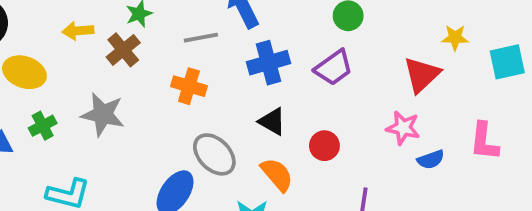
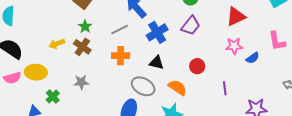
red triangle: (422, 75) -> (236, 17), turned 35
gray star: (103, 114) -> (81, 82), size x0.7
black triangle: (272, 121) -> (157, 63), moved

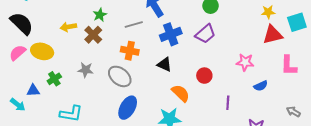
red triangle: (236, 17) -> (273, 35), moved
blue semicircle: (253, 58) -> (261, 86), moved
pink semicircle: (12, 78) -> (18, 53), turned 144
gray ellipse: (143, 86) -> (120, 76), moved

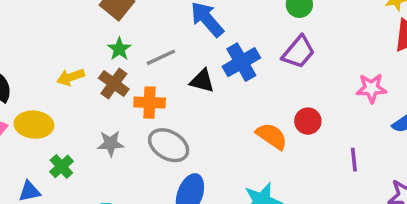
gray line: (134, 24) -> (161, 57), moved
orange cross: (130, 51) -> (150, 103), moved
black triangle: (164, 64) -> (202, 81), moved
orange semicircle: (181, 93) -> (272, 136), moved

